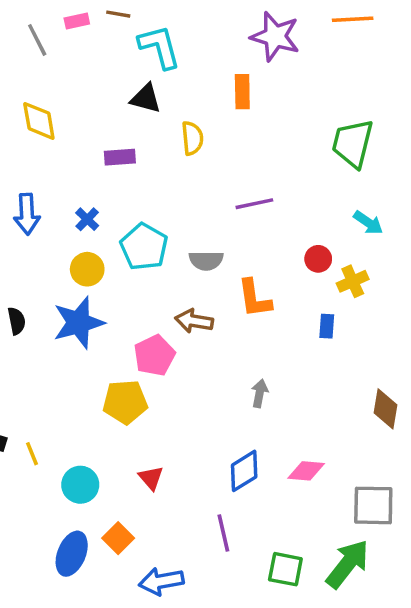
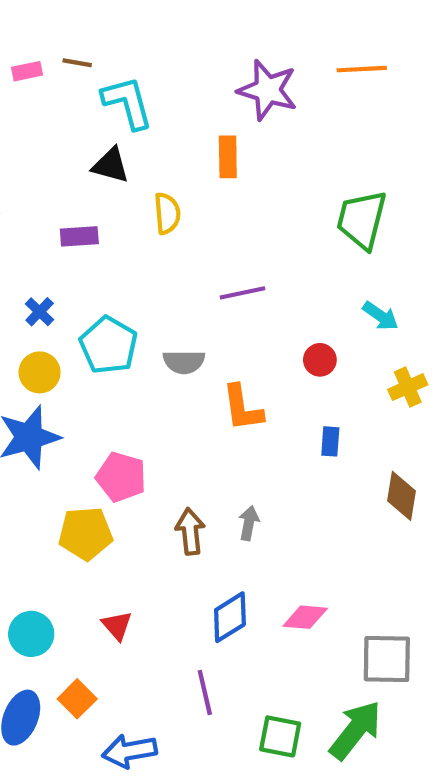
yellow cross: (353, 281) -> (408, 387), moved
brown arrow: (194, 321) -> (190, 531), moved, turned 75
pink pentagon: (154, 355) -> (121, 477), turned -30
brown diamond: (385, 409) -> (401, 496), moved

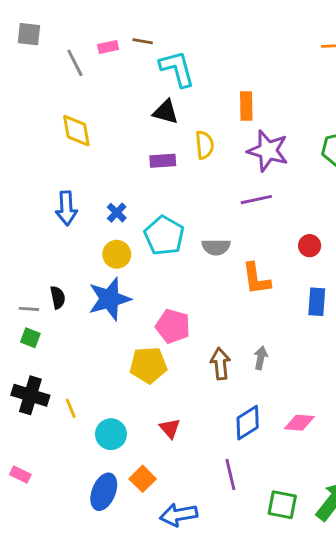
purple star: (268, 90) -> (268, 151), moved
purple rectangle: (79, 236) -> (163, 161), moved
blue rectangle: (330, 441) -> (317, 302), size x1.4

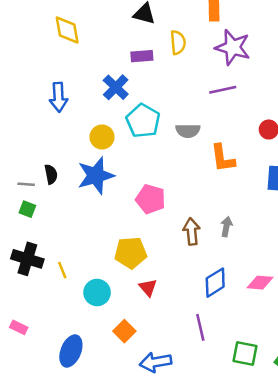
blue cross: (117, 213) -> (116, 87), moved, size x1.5
yellow pentagon: (148, 365) -> (131, 253), moved
blue ellipse: (104, 492) -> (71, 351), moved

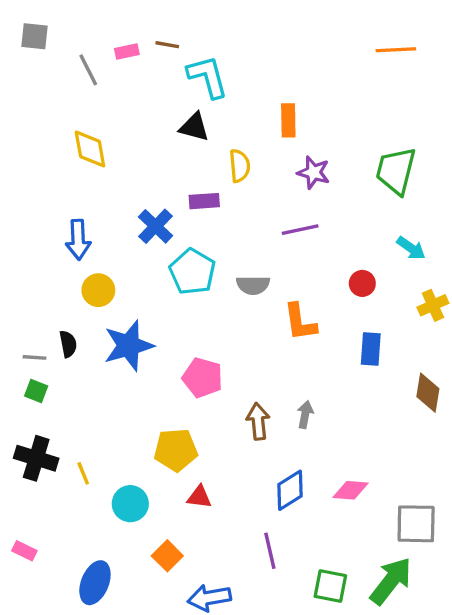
purple star: (233, 47) -> (314, 172), size x0.7
purple rectangle: (142, 56) -> (204, 201), moved
yellow circle: (102, 137) -> (98, 290), moved
red triangle: (148, 288) -> (199, 497), turned -42

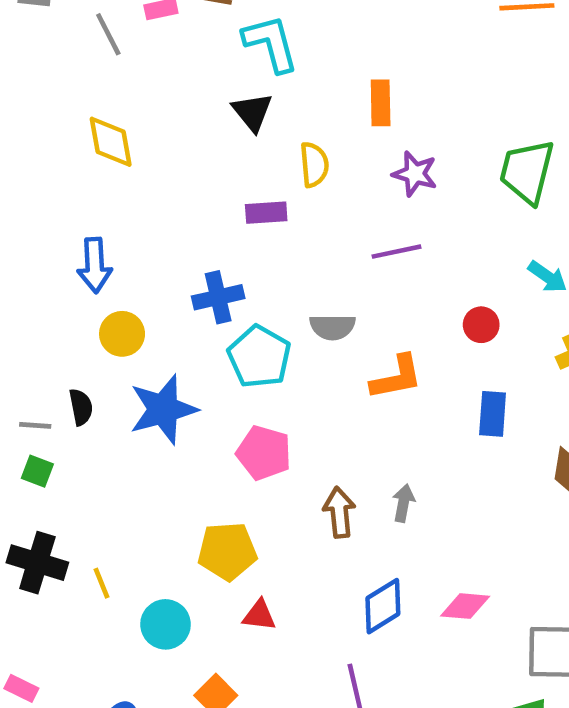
black triangle: (194, 127) -> (252, 112), turned 36
blue cross: (156, 226) -> (218, 297), moved, turned 33
cyan pentagon: (192, 272) -> (259, 357), moved
orange L-shape: (300, 322) -> (397, 377), turned -93

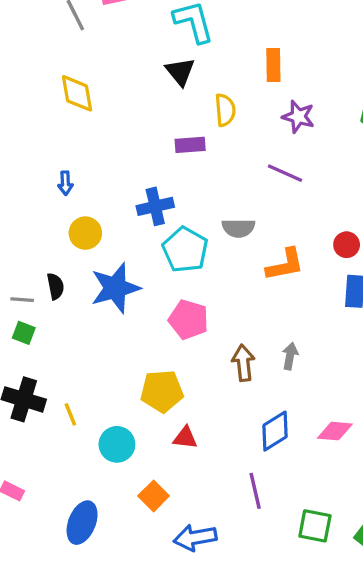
purple line: (397, 252) -> (285, 173), turned 36
blue arrow: (95, 265) -> (65, 183), size x0.6
red circle: (481, 325) -> (347, 245), moved

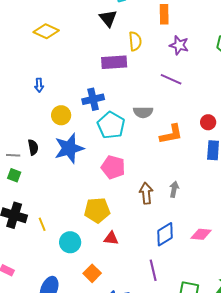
yellow diamond: (77, 93) -> (46, 31), turned -55
purple rectangle: (190, 145) -> (114, 62), size x1.4
yellow circle: (85, 233) -> (61, 115), moved

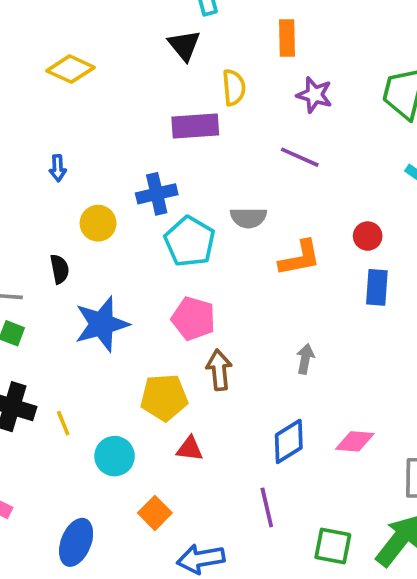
black semicircle: (33, 147) -> (60, 269), moved
blue star: (69, 148) -> (102, 324), moved
brown arrow: (146, 193) -> (219, 370), moved

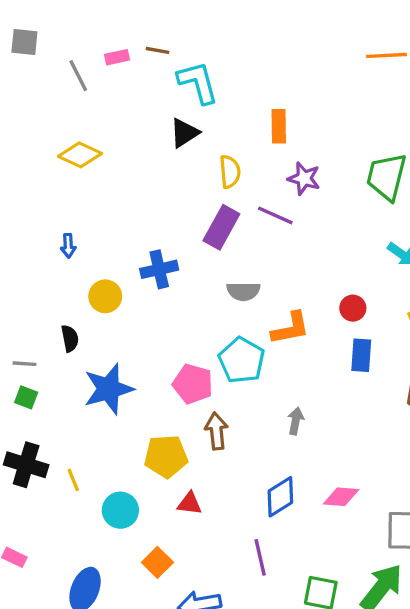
black triangle: (184, 45) -> (184, 133), turned 36
purple rectangle: (195, 126) -> (221, 227), moved, turned -57
purple line: (300, 157) -> (275, 215), moved
cyan pentagon: (190, 242) -> (242, 360), moved

